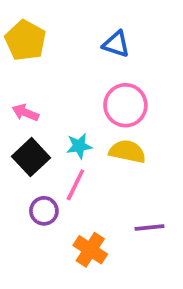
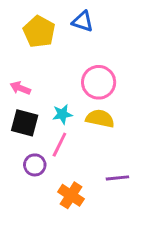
yellow pentagon: (25, 40) -> (39, 32), moved
blue triangle: (116, 44) -> (83, 21), moved
black square: (31, 157) -> (25, 123), turned -32

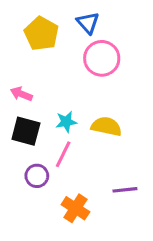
blue triangle: (83, 21) -> (88, 23), turned 30
pink circle: (99, 82) -> (102, 58), moved

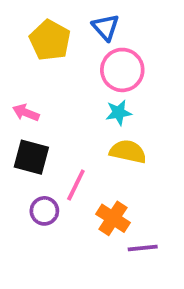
cyan star: (66, 122) -> (119, 113), moved
purple line: (125, 190) -> (143, 248), moved
orange cross: (75, 208) -> (113, 218), moved

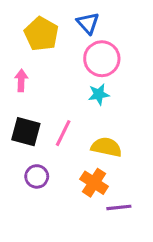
pink arrow: (26, 113) -> (21, 80), moved, turned 70
yellow semicircle: (128, 152) -> (106, 147), moved
pink line: (76, 185) -> (63, 133), moved

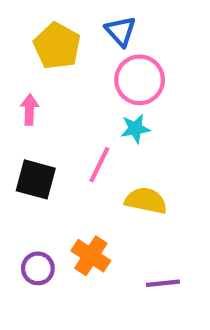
pink line: (63, 133) -> (99, 165), moved
purple circle: (37, 176) -> (38, 268), moved
orange cross: (94, 183) -> (91, 256), moved

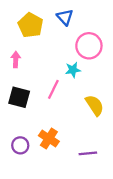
pink circle: (140, 80) -> (89, 46), moved
yellow semicircle: (146, 201) -> (95, 105), moved, turned 45

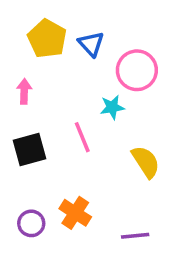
blue triangle: (65, 17) -> (91, 44), moved
pink line: (53, 89) -> (82, 137), turned -48
black square: (19, 97) -> (30, 149), turned -30

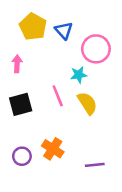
yellow semicircle: (146, 162) -> (87, 103), moved

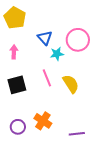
yellow pentagon: (33, 27) -> (15, 18), moved
blue triangle: (64, 30) -> (45, 38), moved
cyan star: (79, 75) -> (57, 54), moved

